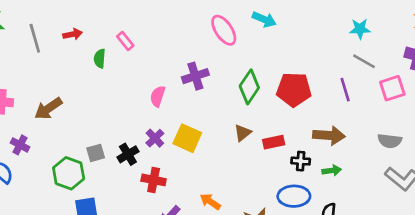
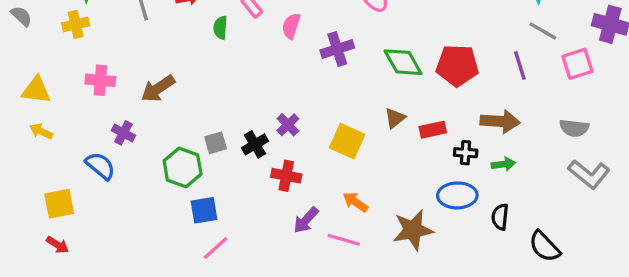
green diamond: (249, 87) -> (403, 62), turned -64
pink semicircle: (158, 96) -> (291, 26), moved
yellow square: (187, 138) -> (347, 141), moved

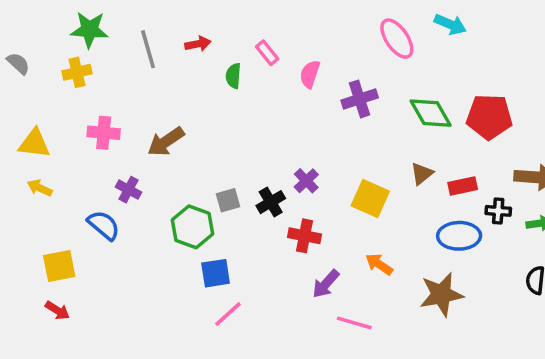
blue ellipse: (457, 195) -> (459, 236), moved
pink line: (344, 240) -> (354, 323), moved

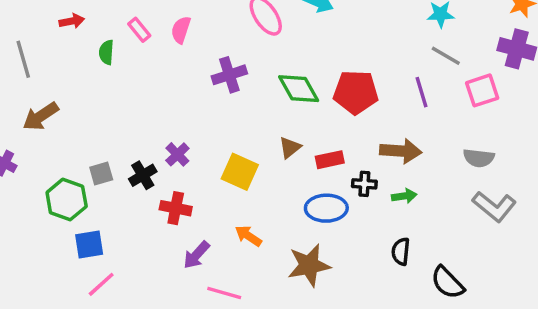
gray line: (148, 49) -> (23, 59), moved
pink semicircle: (310, 74) -> (181, 30), moved

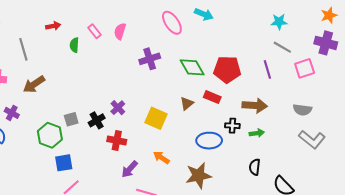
red rectangle: (330, 160) -> (212, 97), moved, turned 35

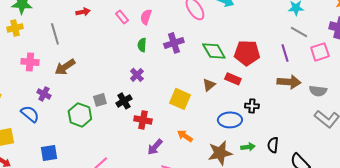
green semicircle: (74, 45) -> (142, 45), moved
brown arrow: (255, 106) -> (289, 82), moved
purple cross: (118, 108) -> (137, 75), moved
green arrow: (257, 133) -> (248, 147), moved
blue square: (64, 163) -> (49, 153), moved

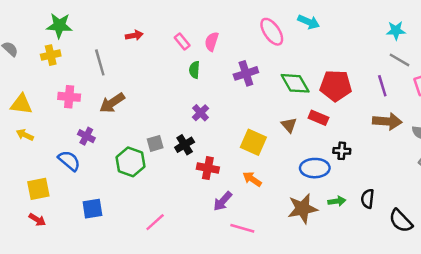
green semicircle: (142, 45) -> (194, 70), moved
brown triangle: (209, 85) -> (289, 125), turned -32
orange arrow: (185, 136) -> (252, 179), moved

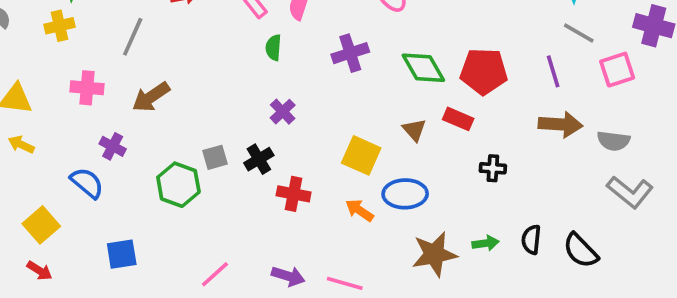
gray line: (100, 62) -> (133, 37), turned 40
blue ellipse: (315, 168) -> (405, 194), moved
yellow square: (38, 189) -> (41, 225), turned -30
purple arrow: (223, 201) -> (288, 276), moved, turned -115
black semicircle: (401, 221) -> (581, 251), moved

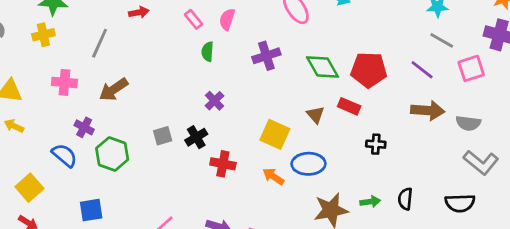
purple line: (553, 71) -> (422, 70), turned -35
green hexagon: (178, 185) -> (112, 154), moved
black semicircle: (581, 251) -> (460, 203), moved, turned -48

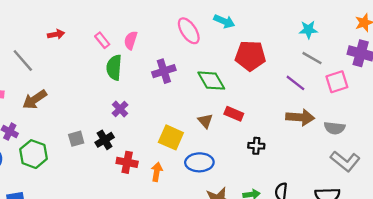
gray line: (100, 43) -> (23, 60), turned -65
green semicircle: (208, 52) -> (114, 68), size x1.5
red pentagon: (369, 70) -> (250, 56), moved
orange arrow: (273, 176) -> (157, 172), moved, turned 66

